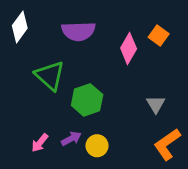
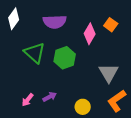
green hexagon: (87, 100) -> (65, 58), moved
gray triangle: (156, 104) -> (109, 73), size x1.5
yellow circle: (97, 146) -> (83, 107), moved

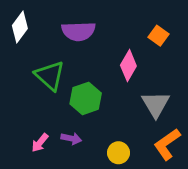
pink diamond: (90, 34) -> (128, 66), moved
green hexagon: (65, 58) -> (86, 98), moved
purple arrow: (50, 97) -> (71, 138), turned 40

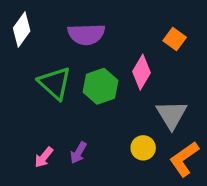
green hexagon: (86, 98) -> (101, 86), moved
purple arrow: (71, 138) -> (78, 153), turned 108
yellow circle: (118, 153) -> (143, 148), moved

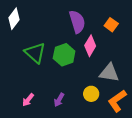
purple semicircle: (86, 34) -> (77, 22), moved, turned -105
gray triangle: (172, 115) -> (109, 73), turned -50
purple arrow: (78, 153) -> (59, 100), moved

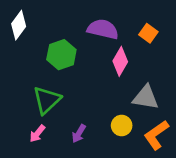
purple semicircle: (77, 22) -> (103, 29), turned -60
green triangle: (35, 53) -> (47, 100), moved, turned 35
green hexagon: (64, 55) -> (61, 55), moved

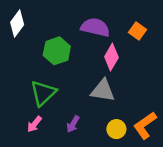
gray triangle: (146, 97) -> (103, 91), moved
yellow circle: (122, 126) -> (116, 129), moved

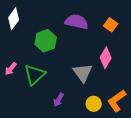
pink diamond: (111, 57) -> (106, 58), moved
gray triangle: (103, 91) -> (83, 73), turned 45
pink arrow: (34, 124) -> (11, 69), moved

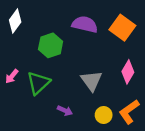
orange square: (111, 25) -> (122, 28), size x1.6
pink diamond: (106, 58) -> (128, 72), moved
purple arrow: (59, 100) -> (65, 111), turned -96

